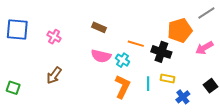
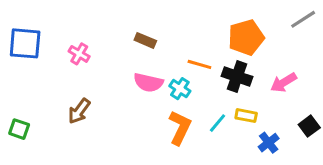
orange pentagon: (180, 30) -> (246, 37), moved
pink arrow: (204, 48) -> (284, 82), moved
cyan line: (148, 84) -> (217, 123), turned 40

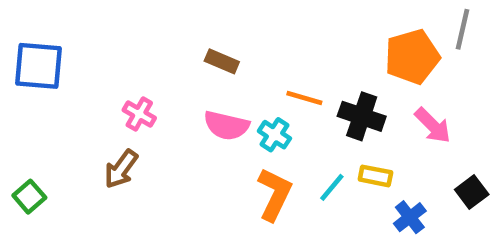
gray line: (303, 19) -> (463, 29), turned -44
orange pentagon: (246, 37) -> (412, 57), moved
pink cross: (79, 54) -> (139, 114), moved
pink arrow: (284, 82) -> (433, 126), turned -104
green square: (19, 129) -> (29, 197), turned 30

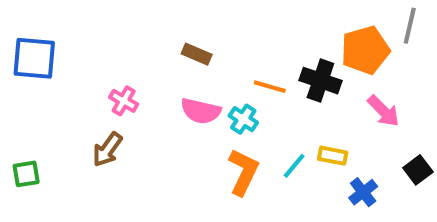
black cross: (362, 116) -> (320, 81), moved
green square: (29, 197) -> (26, 174), turned 32

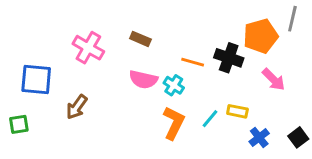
blue square: (34, 58) -> (36, 80), moved
pink cross: (124, 101) -> (88, 48), moved, size x1.5
black square: (418, 170) -> (298, 137), moved

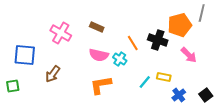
orange line: (193, 62) -> (133, 43), turned 42
orange L-shape: (174, 123) -> (101, 85), moved, turned -125

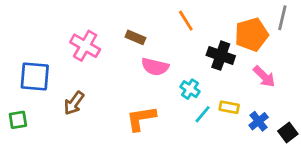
orange line: (133, 43) -> (186, 21), moved
pink semicircle: (99, 55) -> (155, 67), moved
cyan cross: (120, 59) -> (190, 89), moved
blue cross: (179, 95) -> (259, 121), moved

